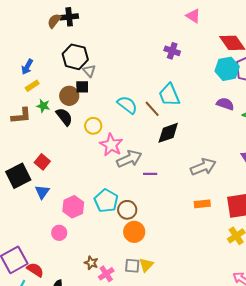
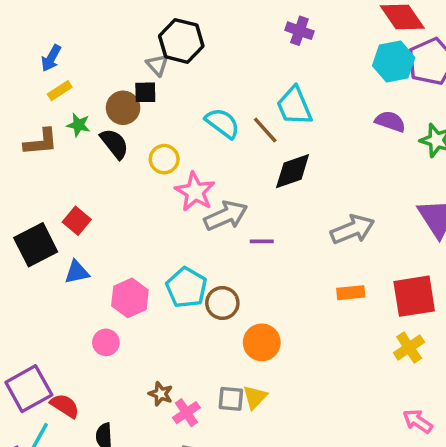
black hexagon: (75, 57) -> (181, 41), moved
blue triangle: (42, 192) -> (77, 272), turned 42
orange circle: (134, 232) -> (262, 342), moved

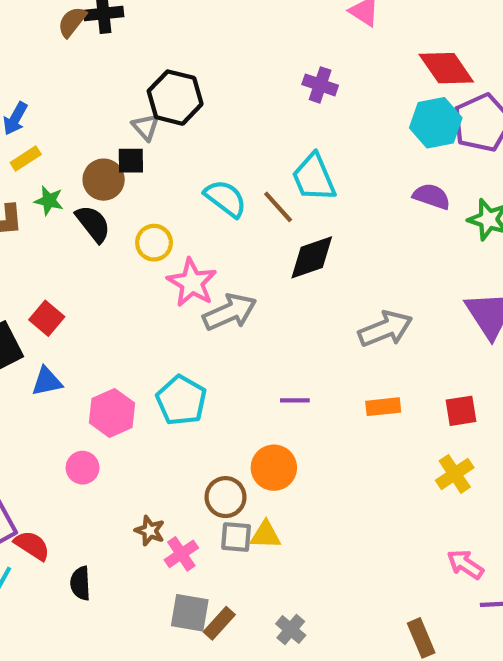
purple line: (262, 241) -> (295, 400), moved
red square: (414, 296) -> (461, 411), size x0.6
brown circle: (222, 303) -> (226, 497), moved
yellow triangle: (255, 397) -> (265, 535), turned 48

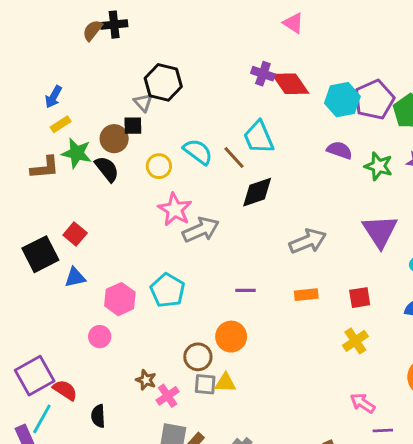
red diamond: (446, 68) -> (290, 84), moved
green star: (49, 201) -> (77, 153), size x1.5
yellow circle: (154, 243) -> (159, 166), moved

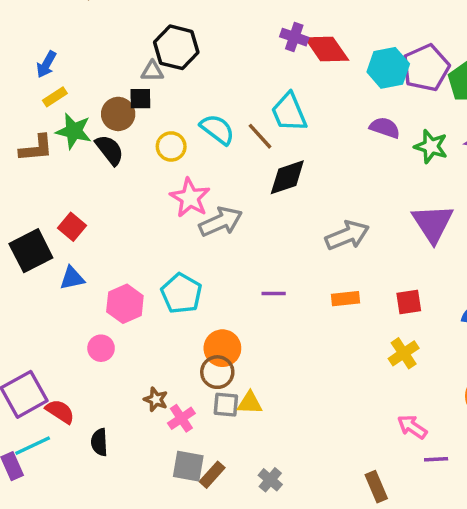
gray triangle: (143, 103) -> (152, 71), turned -48
orange circle: (231, 337) -> (222, 348), moved
cyan line: (42, 419) -> (33, 446), turned 36

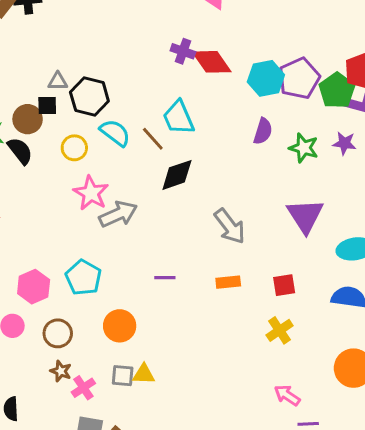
black hexagon: (176, 47) -> (89, 97), moved
purple semicircle: (385, 128) -> (263, 131), turned 88
gray arrow: (347, 235) -> (230, 226), turned 75
brown circle: (217, 372) -> (58, 333), moved

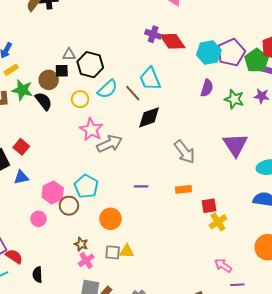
cyan semicircle: (115, 133) -> (107, 89), turned 100
red square: (284, 285) -> (209, 206), moved
brown circle: (58, 333) -> (69, 206), moved
brown star: (61, 371) -> (81, 244), moved

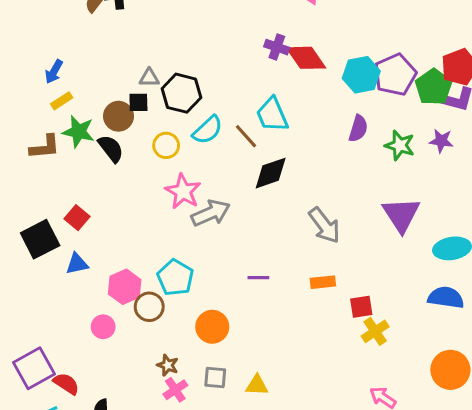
yellow triangle: (127, 251) -> (257, 385), moved

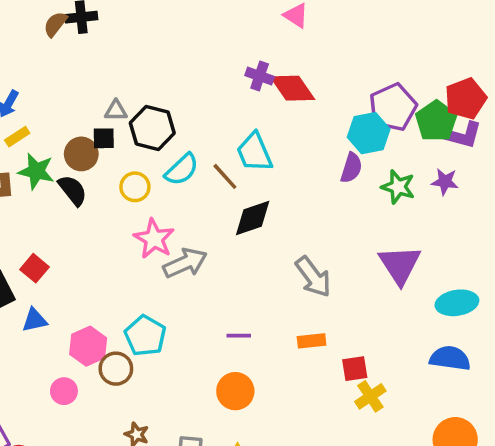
cyan hexagon: (361, 75) -> (369, 133), moved
orange circle: (212, 327) -> (235, 391), moved

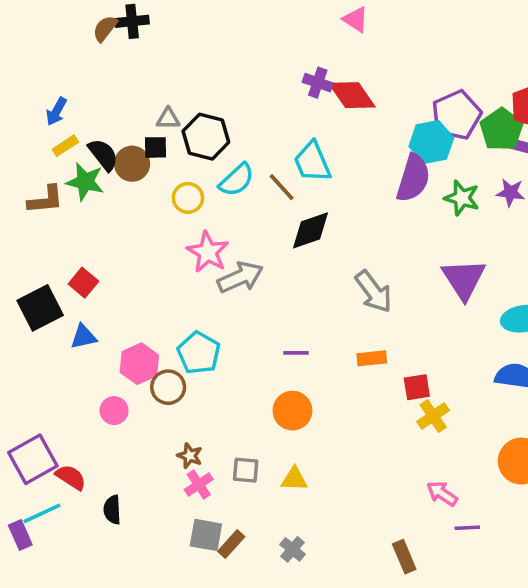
purple semicircle: (351, 168) -> (413, 178), size x1.5
black semicircle: (73, 190) -> (103, 155), moved

